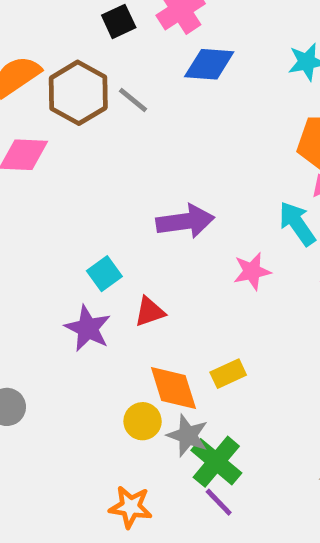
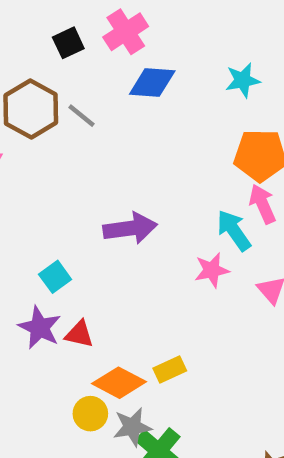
pink star: (252, 271) -> (212, 270), moved
red triangle: (150, 312) -> (79, 334), moved, turned 32
orange diamond: (173, 388) -> (119, 383), turned -45
gray star: (188, 435) -> (132, 427), turned -30

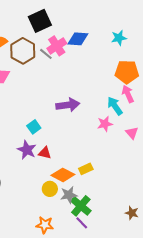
pink cross: (126, 32) -> (57, 46), moved
black square: (68, 43) -> (40, 21), size x1.6

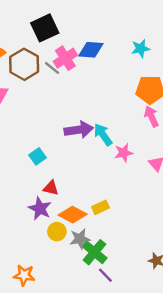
cyan arrow: (115, 106) -> (103, 135), moved
purple star: (27, 150) -> (40, 209), moved
purple line: (82, 223) -> (105, 275), moved
orange star: (45, 225) -> (24, 275), moved

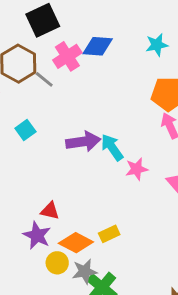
gray line: (52, 68) -> (44, 79), moved
cyan square: (37, 156) -> (25, 130), moved

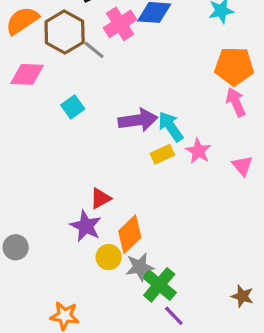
pink star: (137, 169) -> (198, 151), turned -30
red triangle: (50, 211) -> (100, 198), turned -42
yellow rectangle: (109, 234) -> (162, 154), moved
orange diamond: (76, 243) -> (130, 234), turned -72

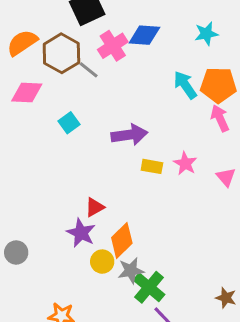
cyan arrow: (171, 127) -> (185, 85), moved
yellow rectangle: (162, 154) -> (152, 166), turned 35

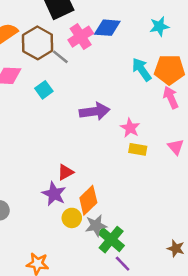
cyan square: (69, 123) -> (44, 90), moved
pink star: (185, 163) -> (130, 128), moved
yellow rectangle: (152, 166) -> (138, 149), moved

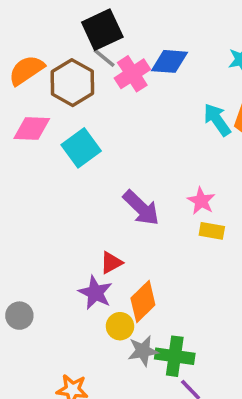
gray line: (60, 57) -> (104, 58), moved
cyan square: (44, 90) -> (81, 148), size x1.5
purple arrow: (95, 111) -> (141, 208), moved, turned 52
gray star: (96, 226) -> (143, 351), moved
green cross: (111, 240) -> (175, 356), turned -32

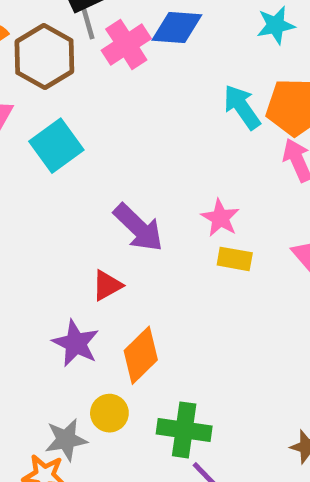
gray line: (104, 58) -> (88, 23), turned 35
red triangle: (111, 263) -> (107, 285), moved
yellow circle: (120, 326) -> (109, 413), moved
gray star: (143, 351) -> (66, 440), moved

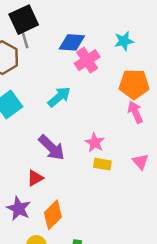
pink cross: (126, 44) -> (87, 60), moved
cyan arrow: (242, 107) -> (59, 97), moved, turned 85

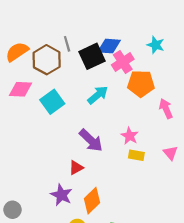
black square: (24, 20) -> (92, 56), moved
cyan star: (124, 41) -> (156, 45), turned 30
orange pentagon: (134, 84) -> (141, 84), moved

